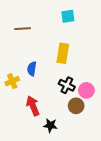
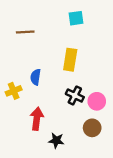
red arrow: (33, 106) -> (37, 119), turned 30
brown circle: (76, 106) -> (92, 128), moved

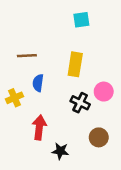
brown line: (25, 32) -> (27, 56), moved
pink circle: (97, 101) -> (104, 92), moved

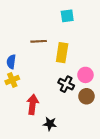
brown line: (27, 56) -> (39, 41), moved
blue semicircle: (38, 83) -> (11, 62), moved
brown circle: (99, 137) -> (86, 96), moved

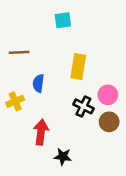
cyan square: (67, 16) -> (63, 20), moved
brown line: (39, 41) -> (19, 52), moved
blue semicircle: (11, 62) -> (38, 83), moved

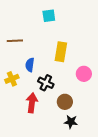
black cross: (83, 106) -> (46, 83), moved
brown circle: (109, 122) -> (65, 102), moved
black star: (63, 157) -> (71, 122), moved

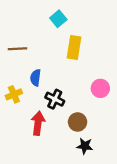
cyan square: (49, 16) -> (58, 19), turned -32
yellow rectangle: (61, 52) -> (74, 48), moved

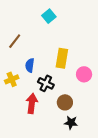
yellow rectangle: (74, 48) -> (62, 58), moved
brown line: (18, 49) -> (15, 41), turned -49

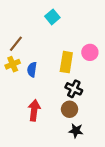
pink circle: (84, 74) -> (90, 52), moved
yellow cross: (12, 79) -> (13, 64), moved
black cross: (46, 83) -> (74, 89), moved

